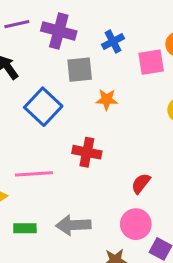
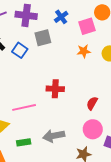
orange star: (107, 100) -> (84, 51), moved
blue square: (43, 107) -> (20, 50), moved, size x0.7

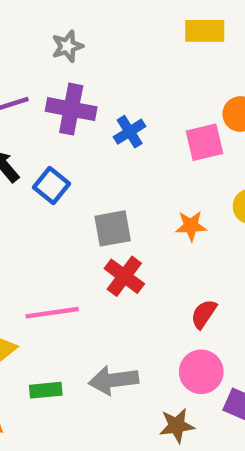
blue cross: (61, 17) -> (130, 132), moved
gray square: (43, 38) -> (113, 228), moved
orange star: (84, 51) -> (191, 226), moved
red cross: (55, 89) -> (124, 276), turned 30

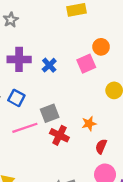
gray star: (67, 46) -> (11, 20), moved
orange star: (191, 226) -> (89, 124), moved
pink line: (52, 313) -> (25, 128), moved

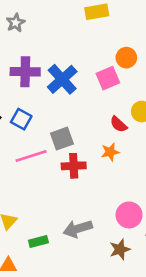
blue cross: (49, 65) -> (62, 79), size x1.6
red cross: (59, 135) -> (74, 166), turned -30
red semicircle: (101, 146) -> (119, 124), moved, turned -72

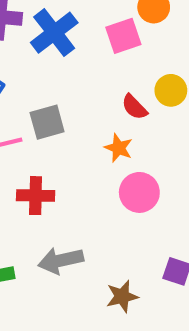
orange star: (110, 152) -> (119, 148), turned 30
red cross: (74, 166) -> (36, 196), moved
pink circle: (129, 215) -> (139, 192), moved

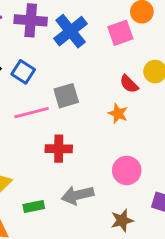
pink circle: (139, 192) -> (127, 170), moved

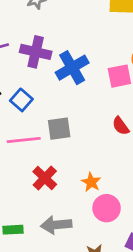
orange star: (118, 114) -> (91, 182), moved
red cross: (59, 149) -> (45, 178), turned 35

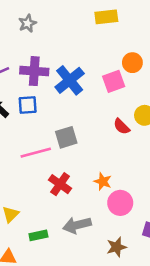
blue square: (21, 100) -> (28, 105), moved, turned -36

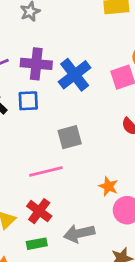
pink line: (36, 153) -> (46, 171), moved
red cross: (60, 184) -> (39, 211), moved

